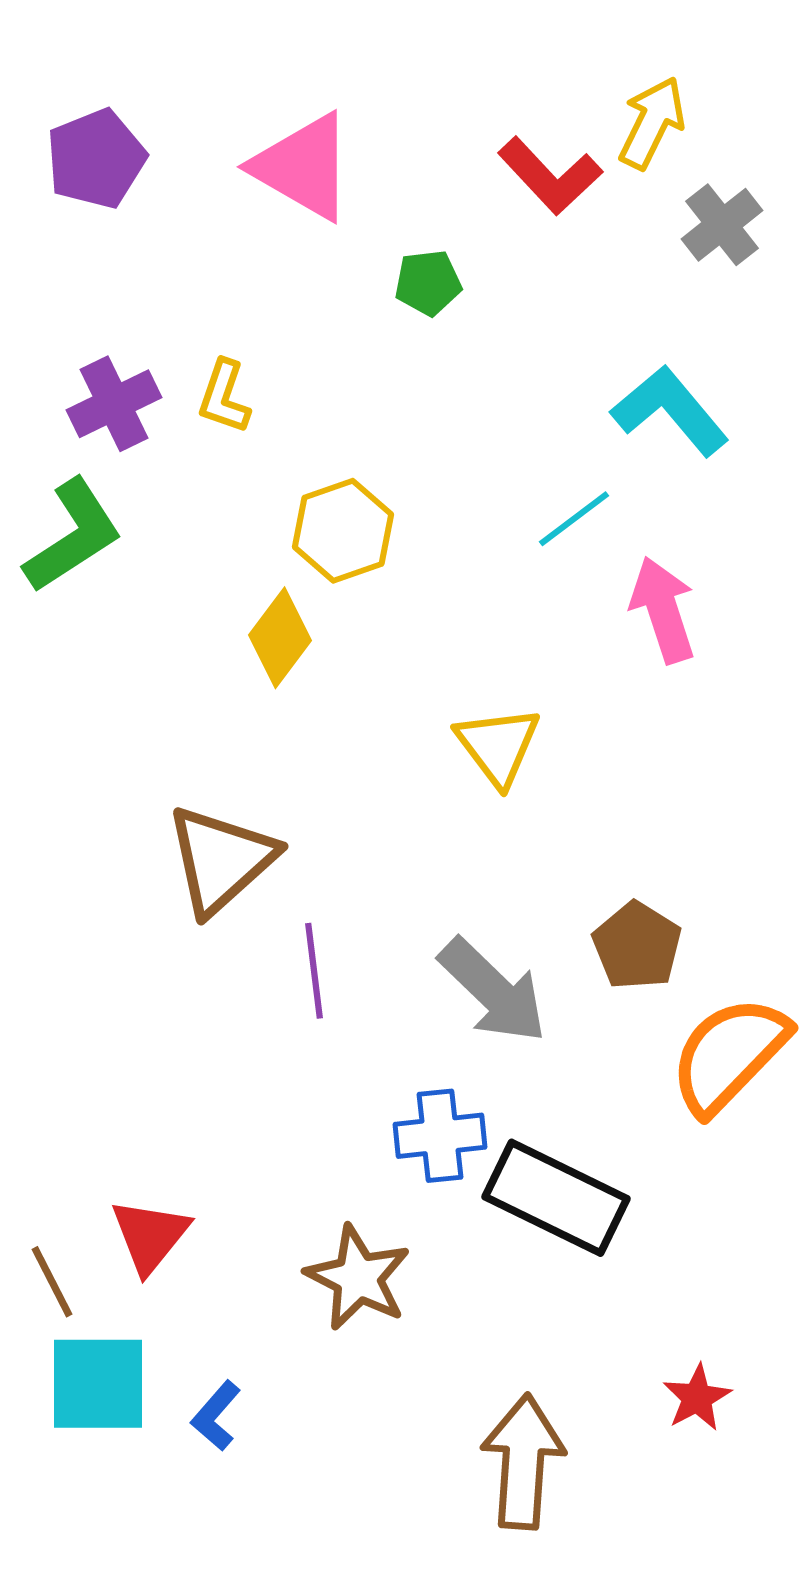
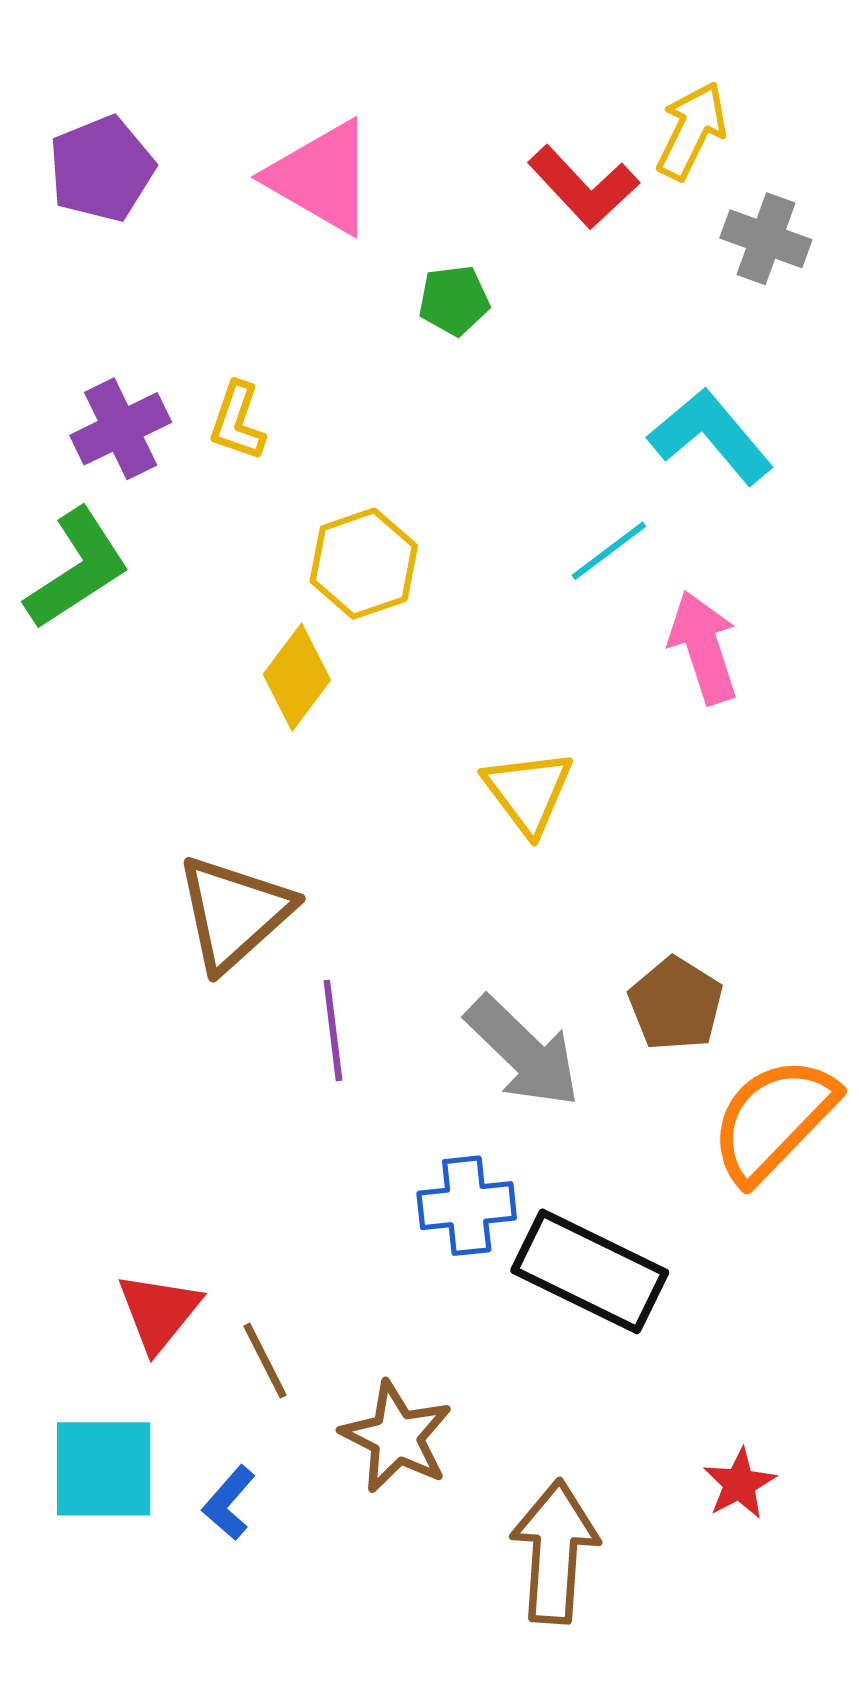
gray cross: (722, 225) -> (766, 239), turned -32
brown star: (358, 1278) -> (397, 1437), moved
brown line: (52, 1282) -> (265, 1361), moved

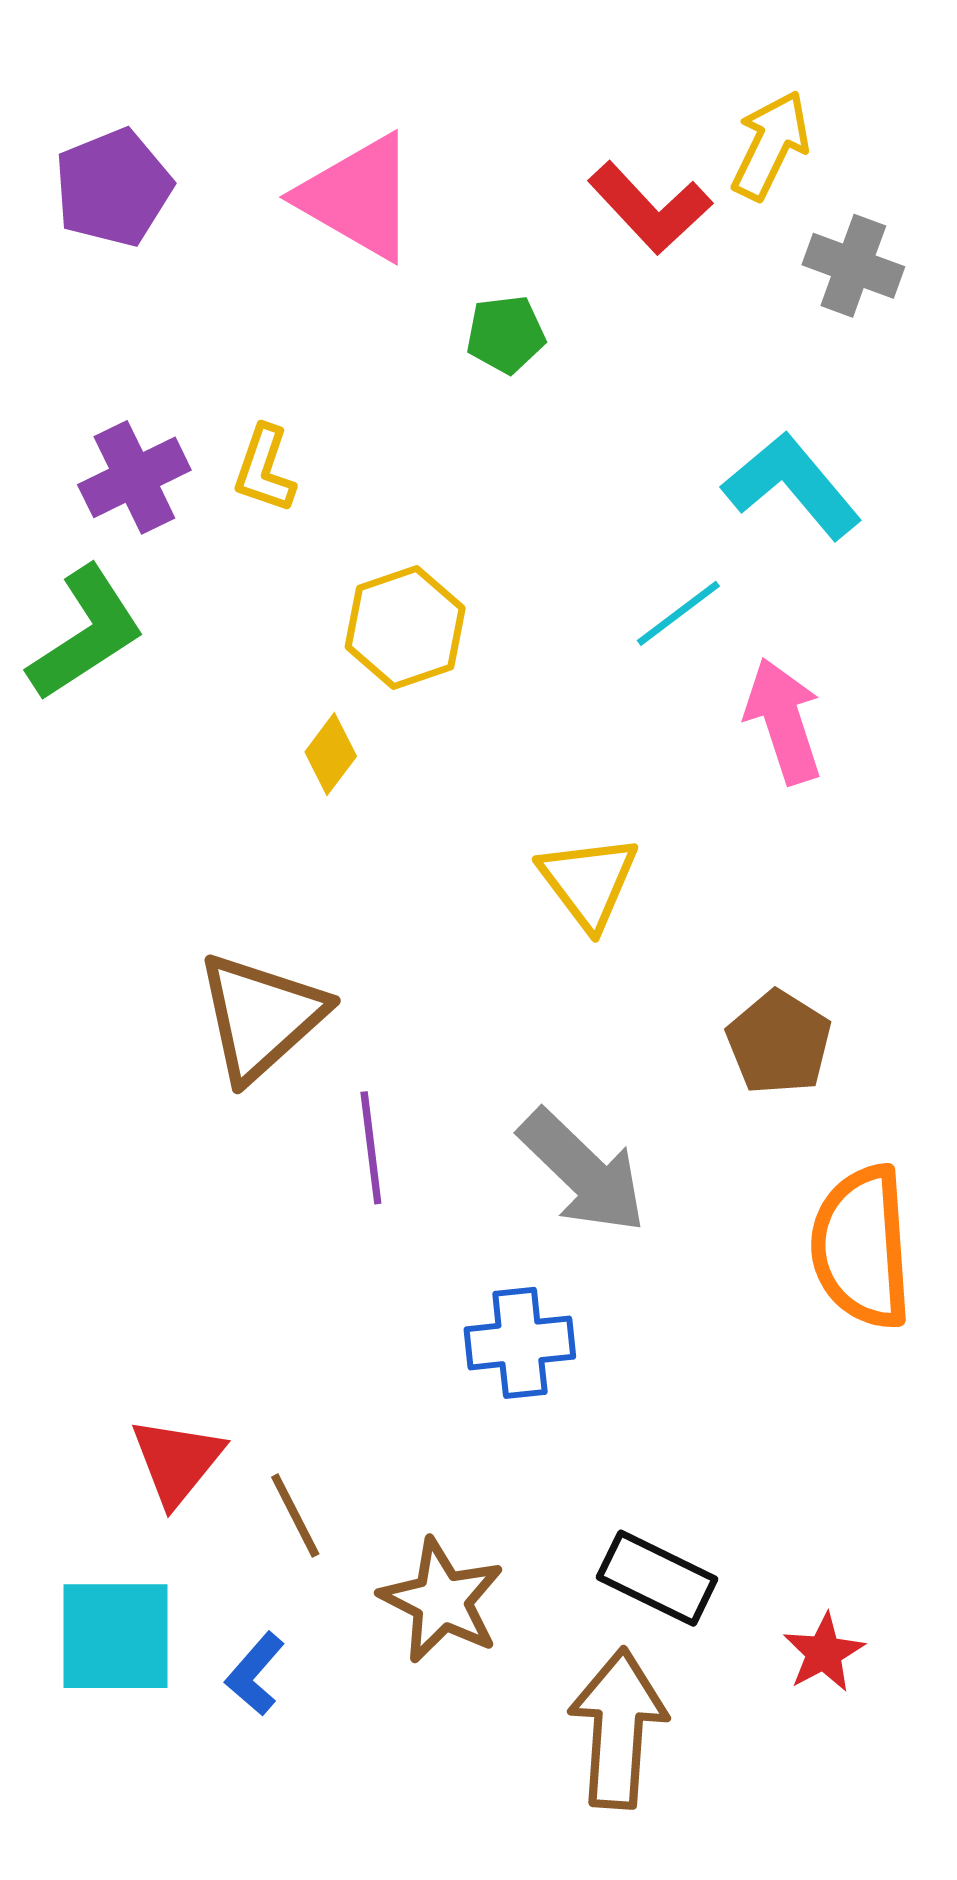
yellow diamond: (297, 677) -> (331, 754), size x0.7
brown pentagon: (676, 1004) -> (779, 1043), moved
orange semicircle: (773, 1120) -> (862, 1247), turned -48
black rectangle: (590, 1271) -> (657, 1578), moved, size x0.7

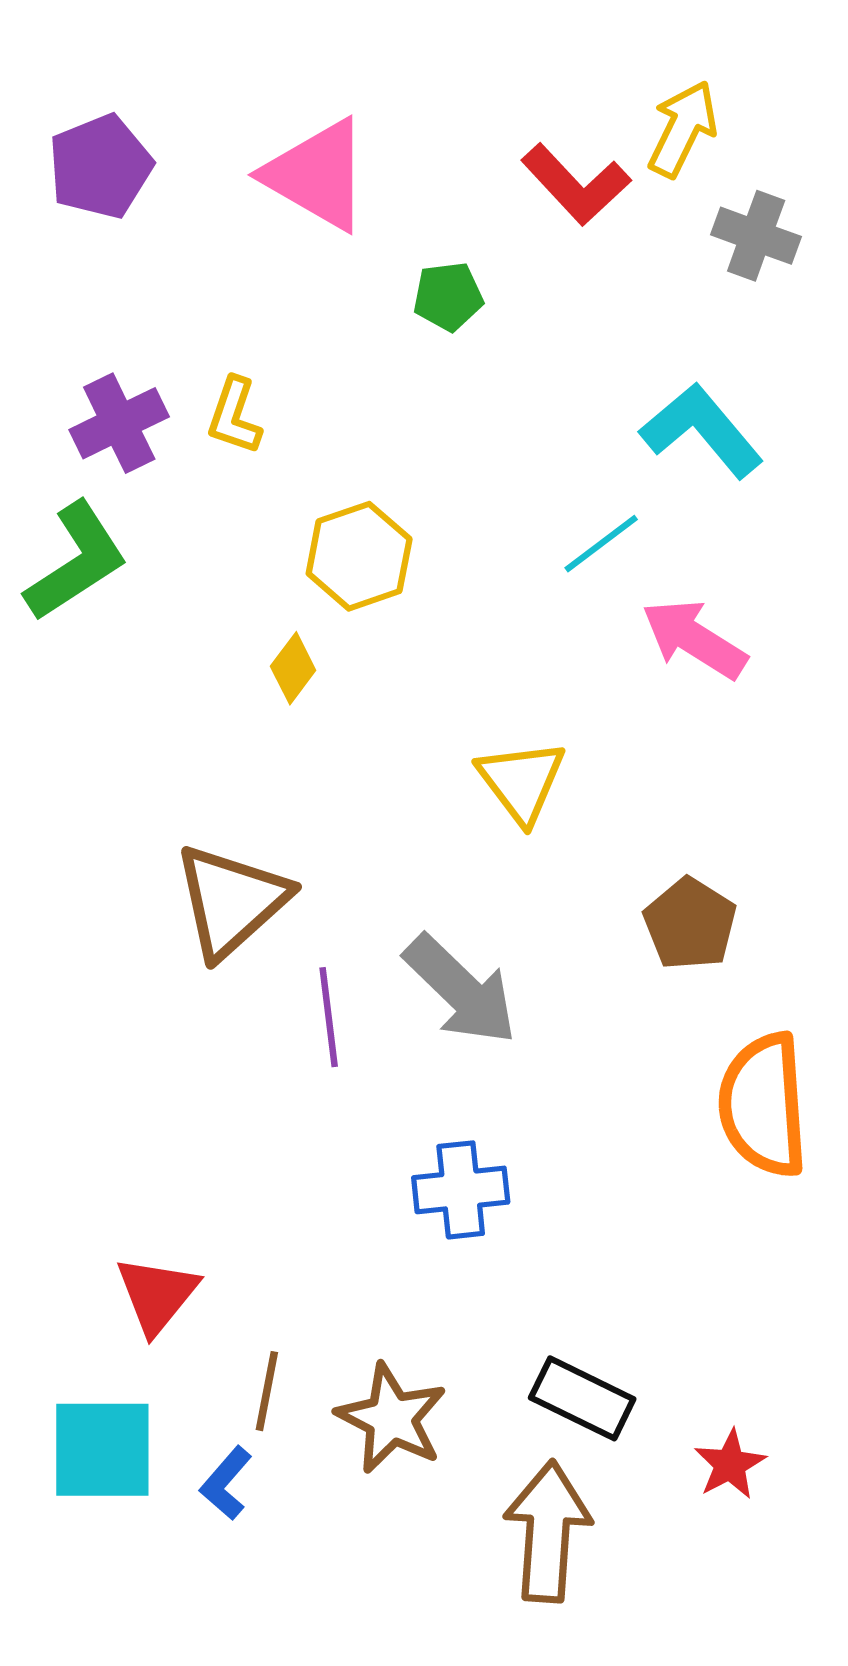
pink arrow: (784, 721) -> (694, 639), turned -40
gray arrow: (583, 1171) -> (461, 990), moved
brown line: (295, 1516) -> (267, 1391), moved, turned 38

